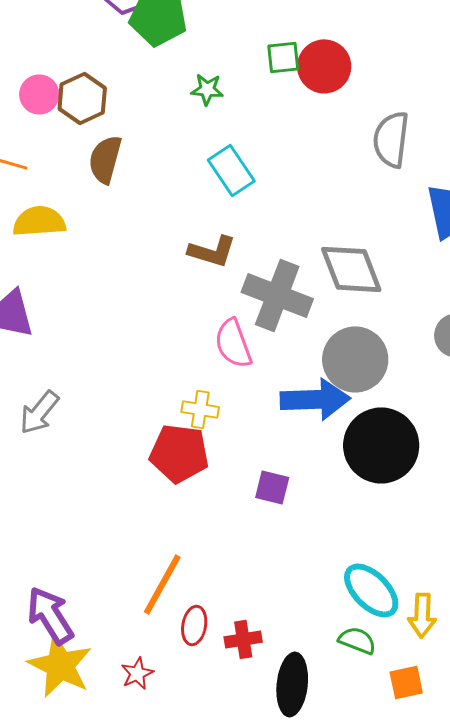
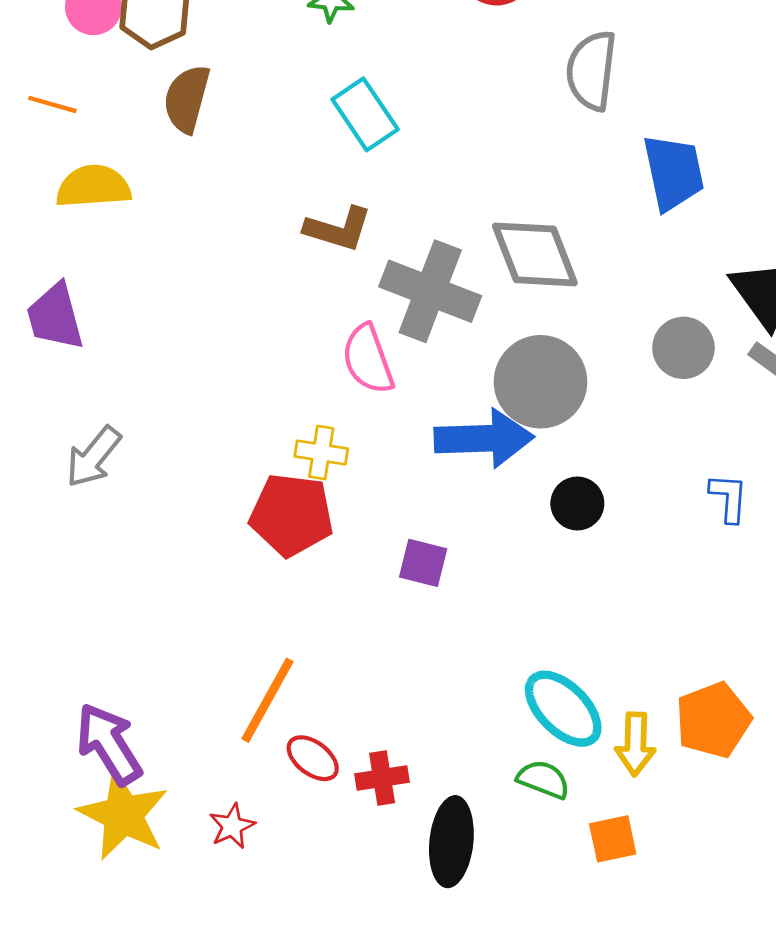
black circle: (381, 445) -> (577, 503), size x0.5
red ellipse: (194, 625) -> (313, 758), turned -63

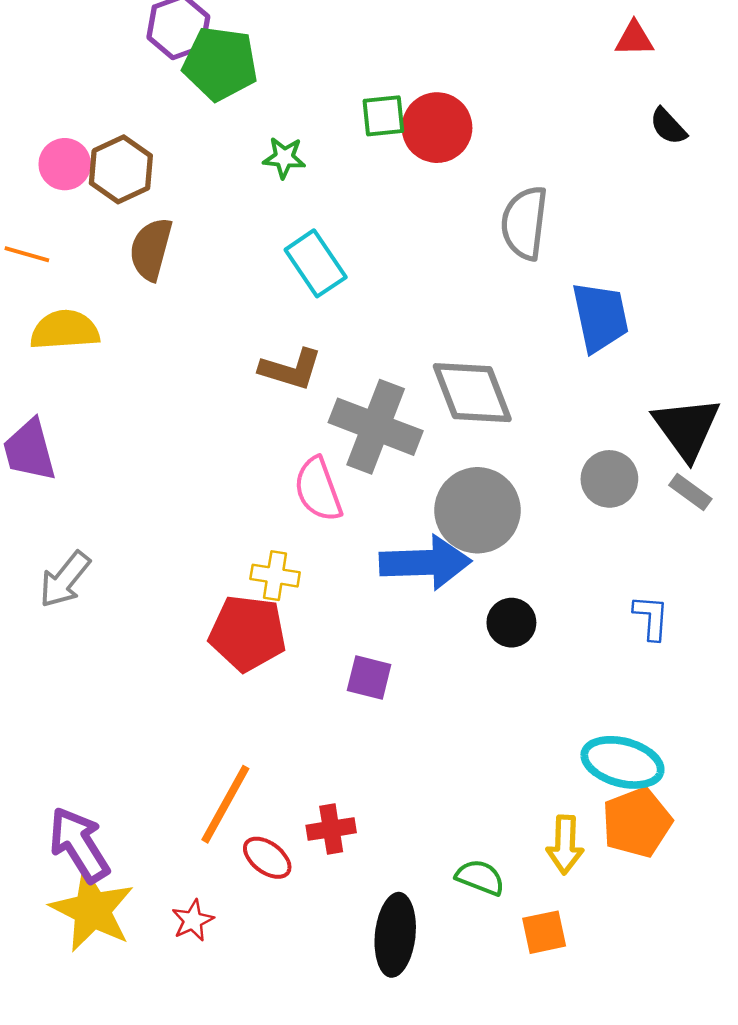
cyan ellipse: (563, 709) -> (622, 762), moved, turned -30
red cross: (382, 778) -> (331, 829), moved

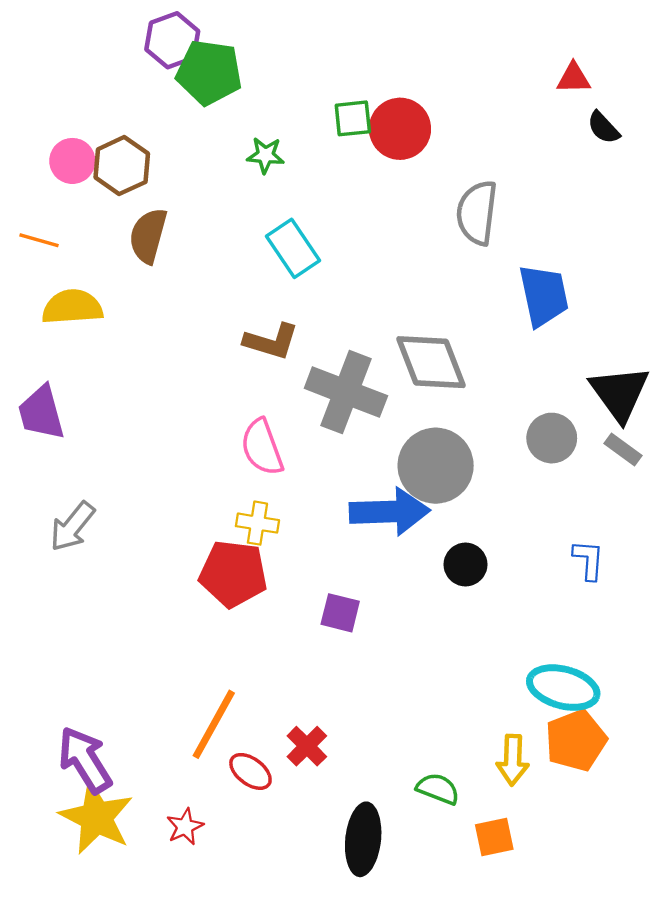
red triangle: (634, 39) -> (574, 78), moved
pink semicircle: (318, 489) -> (262, 447), moved
red cross: (331, 829) -> (307, 746), turned -36

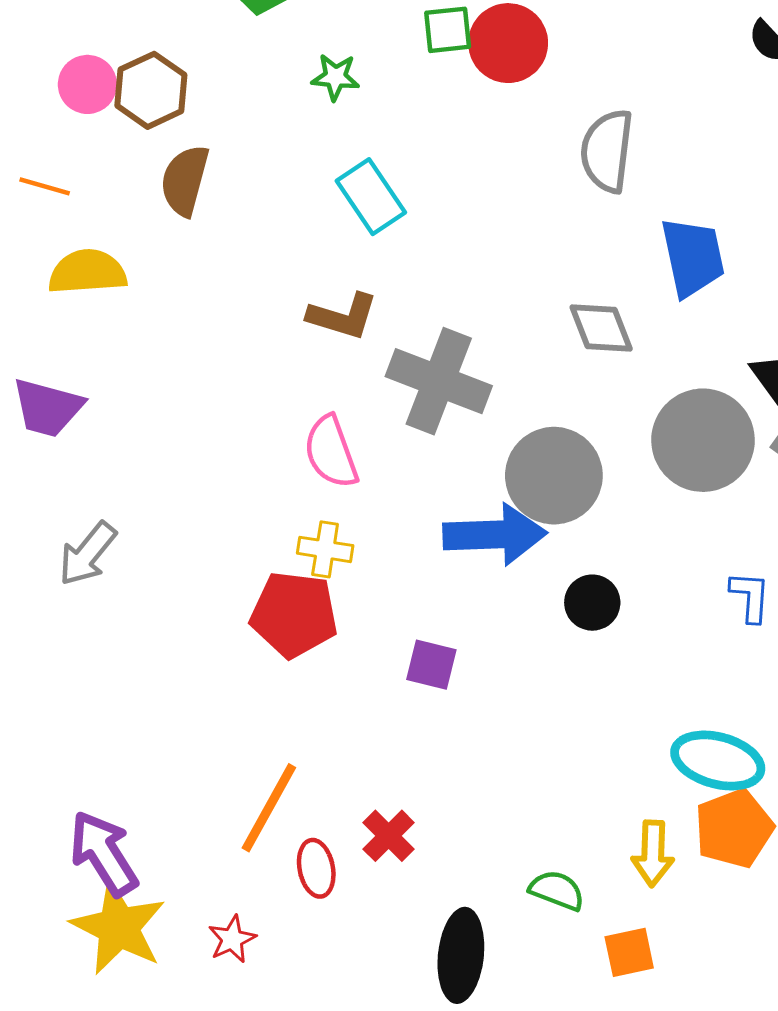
gray diamond: (431, 362) -> (601, 328), moved, size x0.7
purple trapezoid: (41, 413) -> (48, 408), turned -60
gray circle: (552, 438) -> (703, 440), size x1.6
red ellipse: (250, 771) -> (316, 868), turned 42

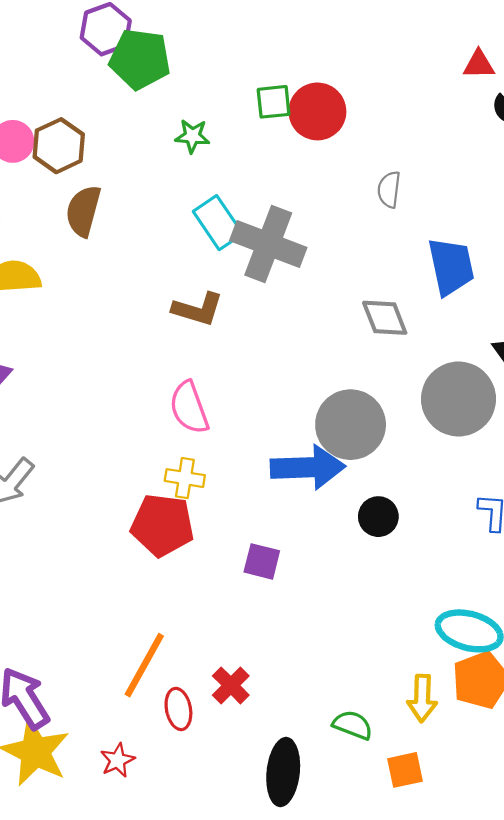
gray semicircle: (607, 151) -> (389, 189), size x0.6
gray cross: (439, 381) -> (268, 244), moved

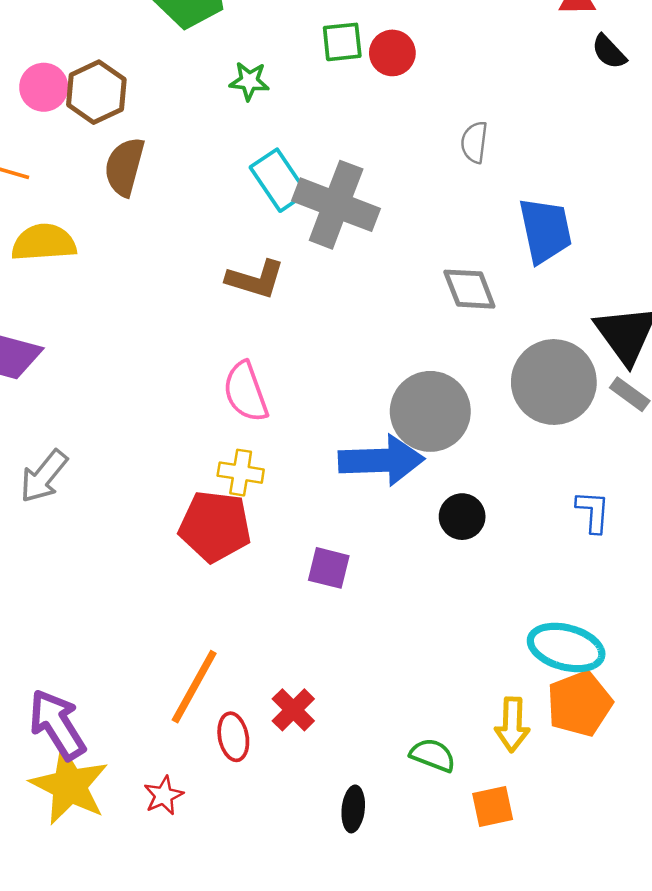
red circle: (317, 111) -> (392, 53), size x0.7
black ellipse: (283, 772) -> (353, 809), size x0.6

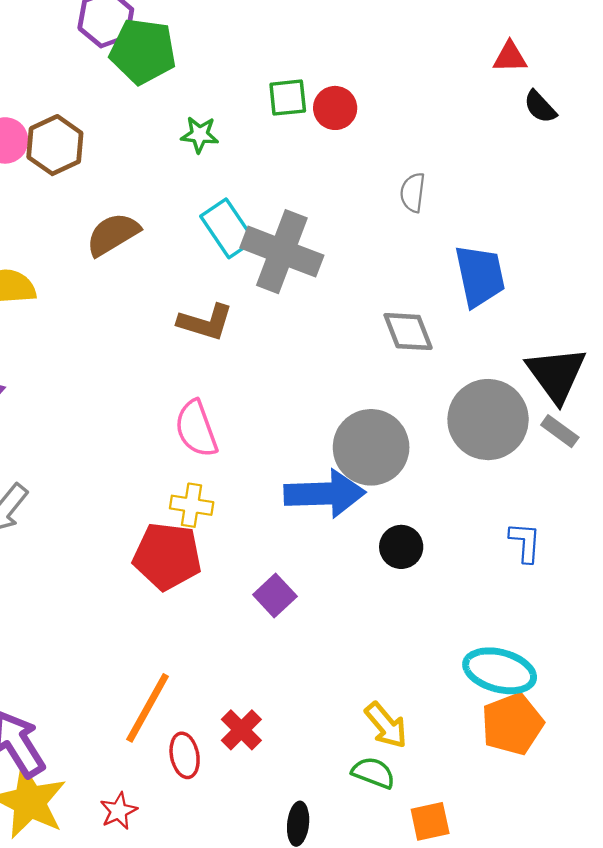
brown semicircle: (124, 167) -> (113, 234), moved, turned 44
purple square: (329, 568) -> (275, 596), turned 33
yellow arrow: (512, 725) -> (386, 725), moved, turned -42

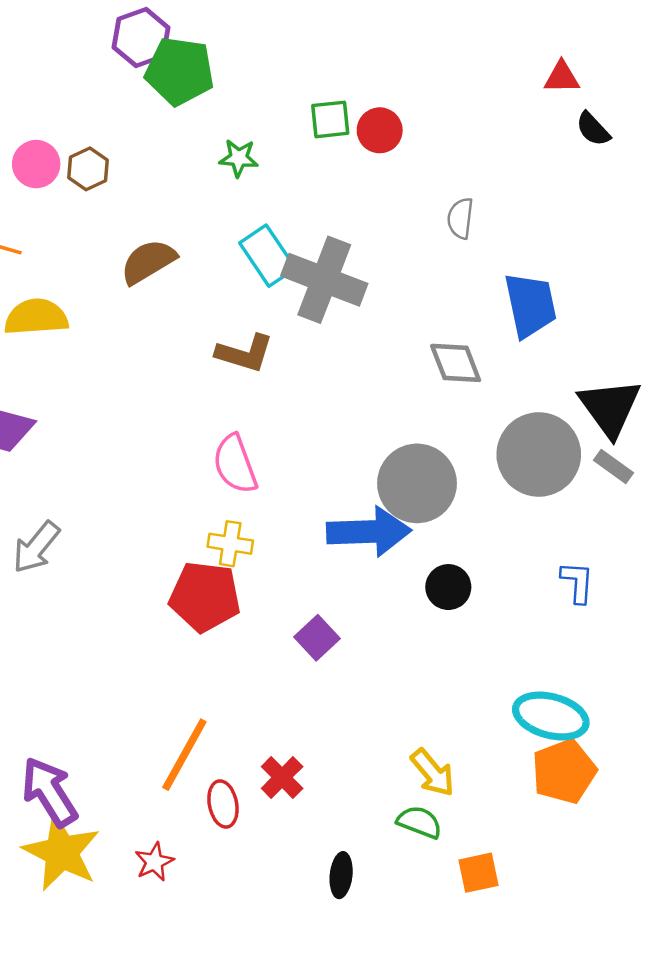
brown hexagon: (55, 145) -> (88, 169), size x0.7

